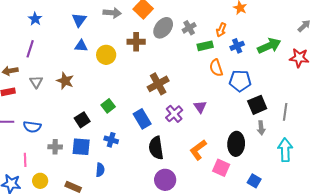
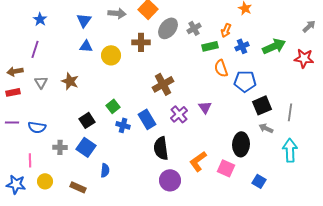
gray arrow: (261, 128) -> (266, 128), turned 120
blue cross: (111, 140) -> (123, 125), moved
blue square: (81, 147) -> (86, 147), turned 30
orange L-shape: (198, 150) -> (198, 161), moved

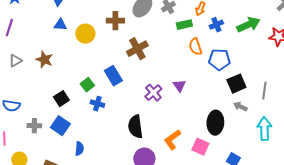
gray triangle: (41, 82) -> (15, 61), turned 32
brown cross: (163, 84) -> (137, 49), moved
blue rectangle: (147, 119) -> (113, 76), moved

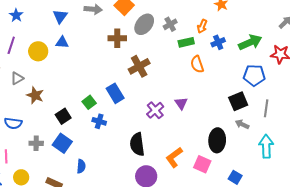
yellow circle: (85, 34) -> (38, 51), moved
brown star: (44, 60) -> (35, 95), moved
blue pentagon: (219, 60) -> (254, 75), moved

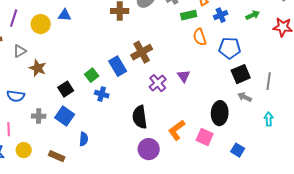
green arrow: (250, 42) -> (253, 15), size x0.6
brown cross: (139, 66) -> (142, 52), moved
blue pentagon: (254, 75) -> (230, 48), moved
cyan arrow: (266, 146) -> (269, 119), size x0.6

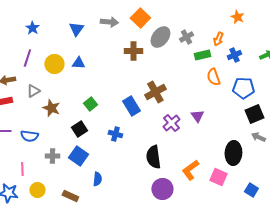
blue triangle: (65, 15) -> (78, 63), moved
green square: (92, 75) -> (90, 104), moved

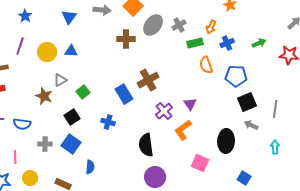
gray triangle: (33, 91) -> (60, 80), moved
orange L-shape: (190, 170) -> (183, 130), moved
pink square: (218, 177) -> (200, 163), moved

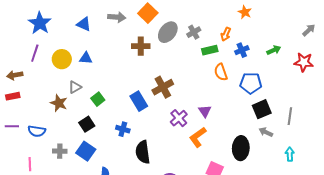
blue star: (25, 16) -> (40, 23), size x1.6
blue triangle: (69, 17) -> (84, 24), turned -42
black semicircle: (146, 145) -> (143, 152), moved

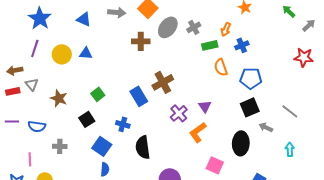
green arrow: (274, 50) -> (289, 11), moved, turned -112
gray triangle: (75, 87) -> (32, 84), moved, turned -40
black square: (262, 109) -> (250, 107), moved
gray line: (290, 116) -> (290, 111), turned -60
blue square: (86, 151) -> (102, 146), moved

